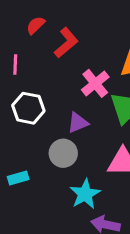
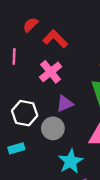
red L-shape: (66, 43) -> (55, 39), turned -95
pink cross: (95, 83) -> (51, 72), moved
white hexagon: (28, 108) -> (25, 113), moved

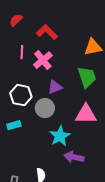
red semicircle: (31, 25) -> (16, 20), moved
pink line: (14, 57) -> (22, 52), moved

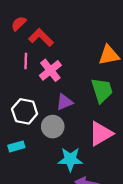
red L-shape: (47, 32) -> (41, 38), moved
pink triangle: (86, 114) -> (101, 134), turned -30
cyan star: (60, 136) -> (70, 159), turned 30

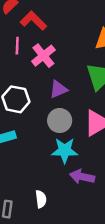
gray circle: (53, 127) -> (60, 120), moved

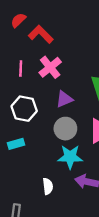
pink line: (17, 46) -> (21, 69), moved
white semicircle: (41, 199) -> (48, 186), moved

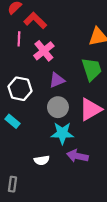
pink line: (21, 69) -> (19, 39), moved
cyan rectangle: (16, 144) -> (12, 121), turned 56
white semicircle: (48, 186) -> (42, 160), turned 88

